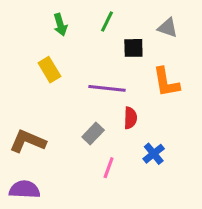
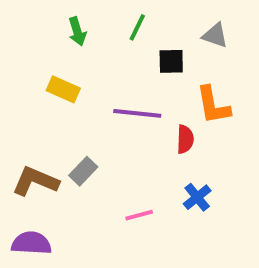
yellow rectangle: (49, 70) -> (63, 89), turned -35
red semicircle: (130, 118) -> (185, 139), moved
gray rectangle: (93, 133) -> (83, 171), moved
pink line: (109, 168) -> (139, 215), turned 55

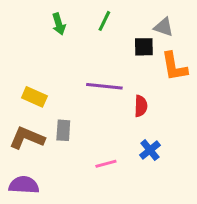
black square: (171, 61) -> (144, 47), moved
yellow rectangle: (63, 89) -> (34, 97), moved
orange L-shape: (213, 105) -> (174, 67), moved
gray rectangle: (83, 171) -> (63, 130), turned -40

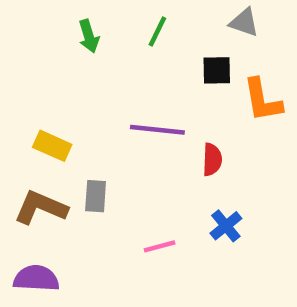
gray triangle: (164, 27) -> (244, 22), moved

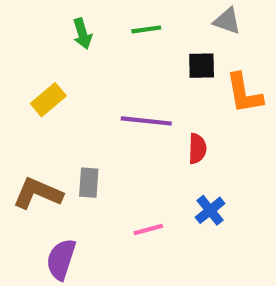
green line: (157, 32) -> (146, 29), turned 56
yellow rectangle: (52, 146) -> (48, 100), moved, turned -64
purple semicircle: (36, 278) -> (61, 259), moved, turned -75

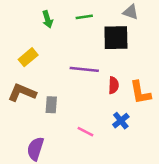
black square: (202, 66) -> (116, 38), size x1.6
orange L-shape: (244, 93) -> (140, 93), moved
brown L-shape: (38, 193) -> (22, 93), moved
pink line: (148, 229) -> (85, 132), turned 42

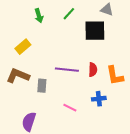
green line: (84, 17) -> (69, 14), turned -40
purple line: (84, 69) -> (67, 70), moved
blue cross: (121, 121) -> (99, 99), turned 32

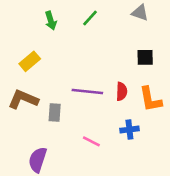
black square: (95, 31) -> (145, 57), moved, size x0.6

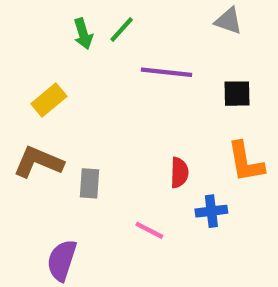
green line: (90, 18) -> (122, 29), moved
purple line: (87, 91) -> (166, 72), moved
red semicircle: (122, 91) -> (179, 173), moved

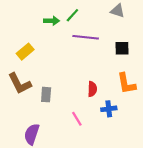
green line: (122, 29) -> (72, 15), moved
green arrow: (83, 34) -> (52, 21), moved, turned -72
brown L-shape: (38, 162) -> (20, 84), turned -140
pink line: (149, 230) -> (77, 119), turned 32

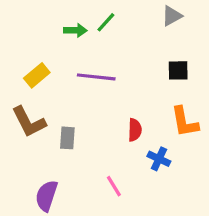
gray triangle: (118, 11) -> (172, 16), turned -48
purple line: (86, 37) -> (96, 77), moved
blue cross: (109, 109) -> (159, 159), turned 32
pink line: (77, 119) -> (114, 186), moved

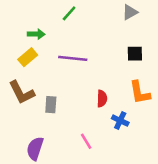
green line: (106, 22) -> (69, 13), moved
green arrow: (75, 30) -> (36, 34), moved

